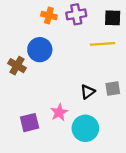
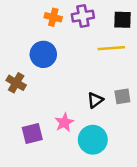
brown cross: (17, 66) -> (16, 83), moved

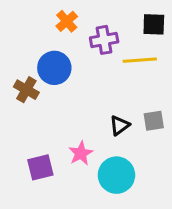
purple cross: (83, 16) -> (104, 40), moved
orange cross: (53, 17) -> (67, 21), turned 35
brown cross: (16, 83) -> (26, 90), moved

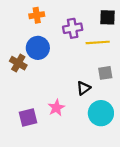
orange cross: (67, 21) -> (37, 15), moved, turned 32
gray square: (154, 121) -> (105, 73), moved
cyan circle: (116, 175) -> (101, 113), moved

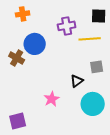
orange cross: (37, 15) -> (23, 14), moved
purple square: (28, 117) -> (18, 121), moved

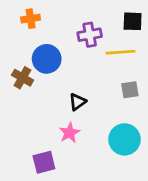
black triangle: (77, 81) -> (78, 102), moved
purple square: (18, 121) -> (44, 162), moved

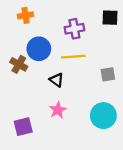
yellow line: (120, 52) -> (73, 57), moved
black triangle: (78, 102) -> (57, 80), moved, turned -48
purple square: (44, 162) -> (23, 127), moved

